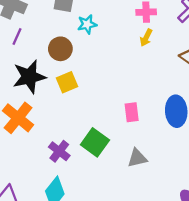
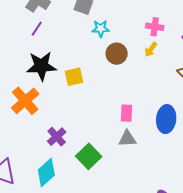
brown circle: (60, 49) -> (117, 54), moved
green square: (95, 142) -> (89, 156), moved
gray triangle: (137, 158) -> (127, 139), moved

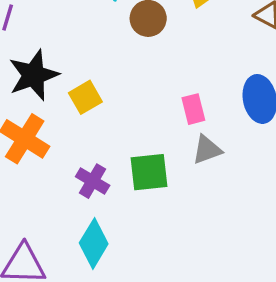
yellow square: (74, 77) -> (85, 97), moved
green square: (89, 156) -> (149, 172), moved, turned -35

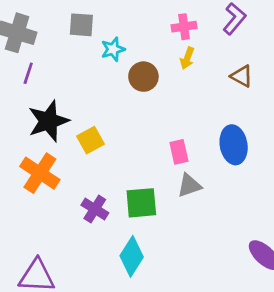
cyan diamond: (94, 243) -> (132, 256), moved

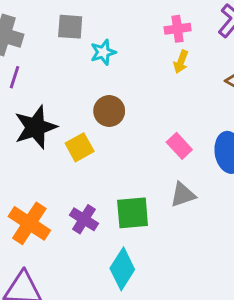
brown circle: (143, 77) -> (109, 111), moved
pink rectangle: (179, 152) -> (179, 146), moved, turned -30
orange cross: (40, 173) -> (29, 223), moved

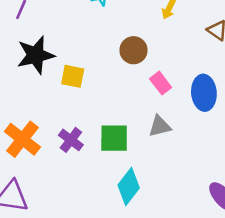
brown circle: (109, 111) -> (134, 50), moved
yellow square: (80, 147) -> (73, 76), turned 35
cyan diamond: (122, 269) -> (129, 186), moved

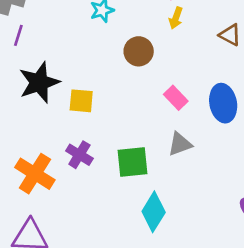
brown circle: (134, 50) -> (139, 51), moved
purple cross: (71, 140) -> (79, 155), moved

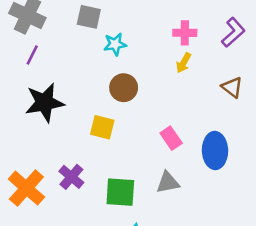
brown circle: (139, 51) -> (124, 88), moved
yellow square: (81, 101) -> (102, 127), moved

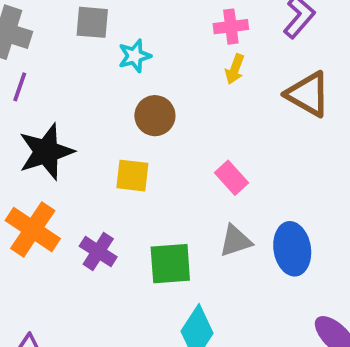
brown triangle: (232, 87) -> (308, 94), size x1.5
blue ellipse: (215, 150) -> (292, 249), moved
orange cross: (26, 188) -> (33, 229), moved

